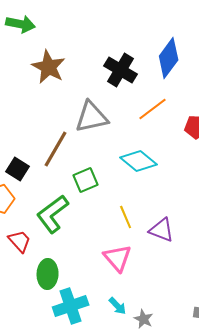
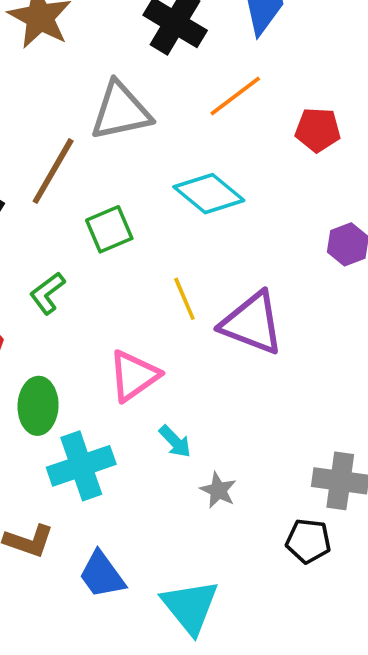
green L-shape: (53, 214) -> (47, 293), size x0.6
purple triangle: (162, 230) -> (252, 323), size x1.4
pink triangle: (118, 258) -> (134, 376), moved, turned 36
cyan arrow: (118, 306) -> (175, 441), moved

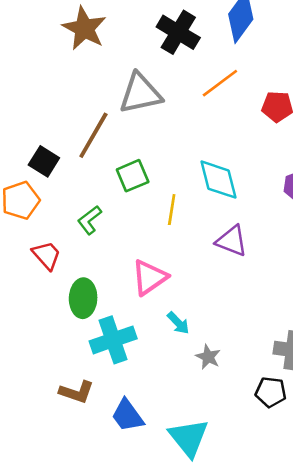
cyan diamond: (209, 194) -> (219, 180), moved, turned 36
yellow line: (184, 299) -> (172, 210), moved, turned 32
purple triangle: (252, 323) -> (232, 241), size x0.7

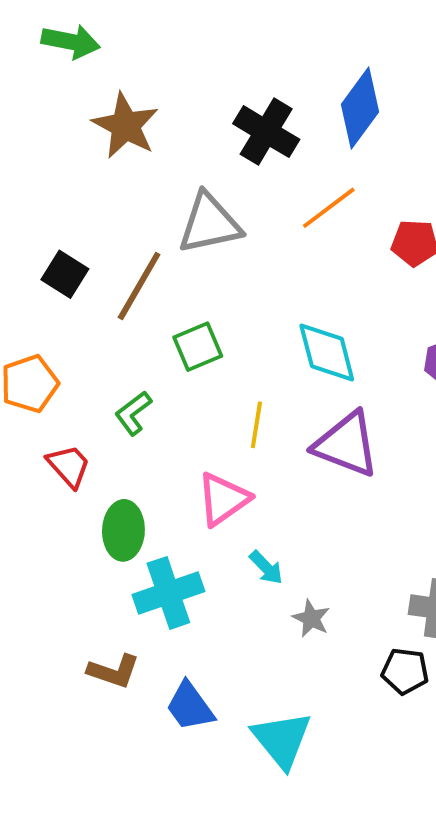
black square: (44, 161) -> (65, 274), moved
yellow line: (172, 210) -> (256, 425), moved
purple triangle: (232, 241) -> (346, 444), size x1.4

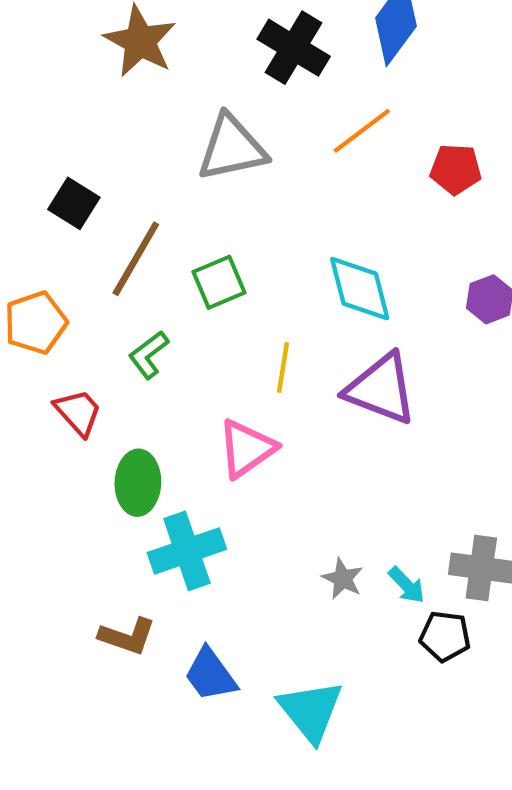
brown line: (139, 286) -> (136, 259), moved
cyan arrow: (266, 568) -> (407, 585), moved

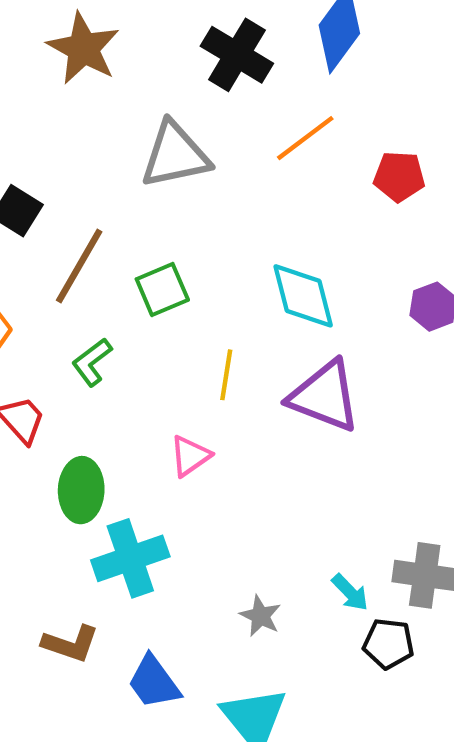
pink triangle: (247, 449) -> (190, 456), size x0.7
gray star: (343, 579) -> (260, 616), moved

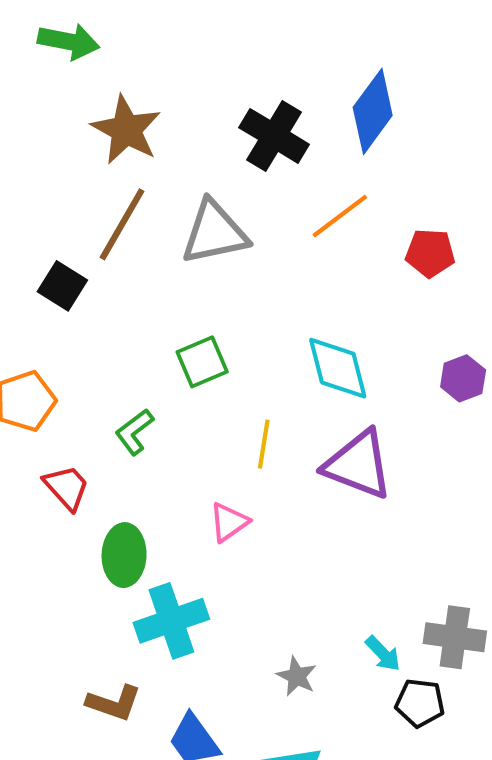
brown line: (79, 266) -> (122, 224), moved

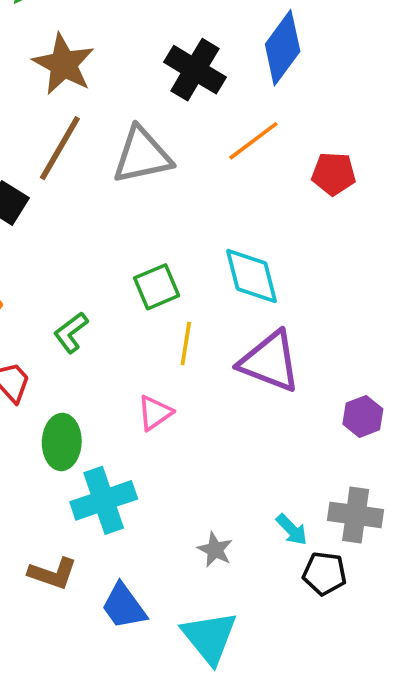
green square: (202, 362) -> (157, 287), moved
purple hexagon: (463, 378) -> (363, 416), moved

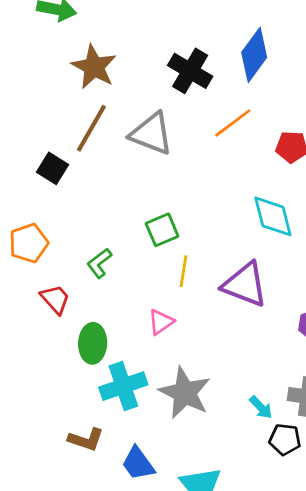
gray triangle: (142, 155) -> (151, 134), turned 33
cyan diamond: (252, 276) -> (273, 216), moved
gray star: (215, 550) -> (185, 393), moved, size x2.0

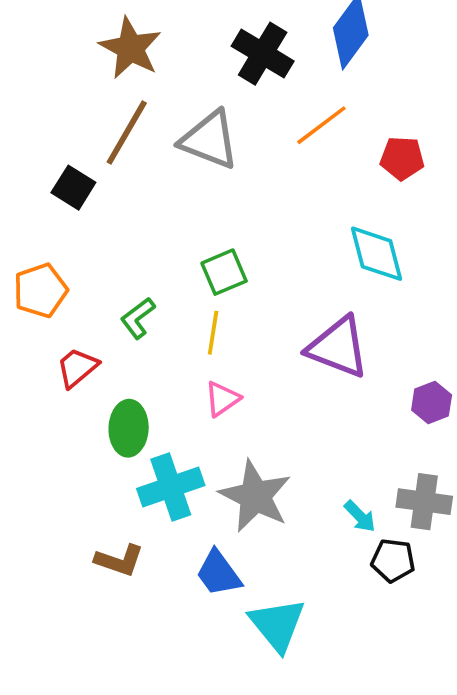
yellow line: (183, 271) -> (213, 333), moved
red trapezoid: (55, 299) -> (77, 368), turned -88
blue trapezoid: (138, 463) -> (219, 573), moved

